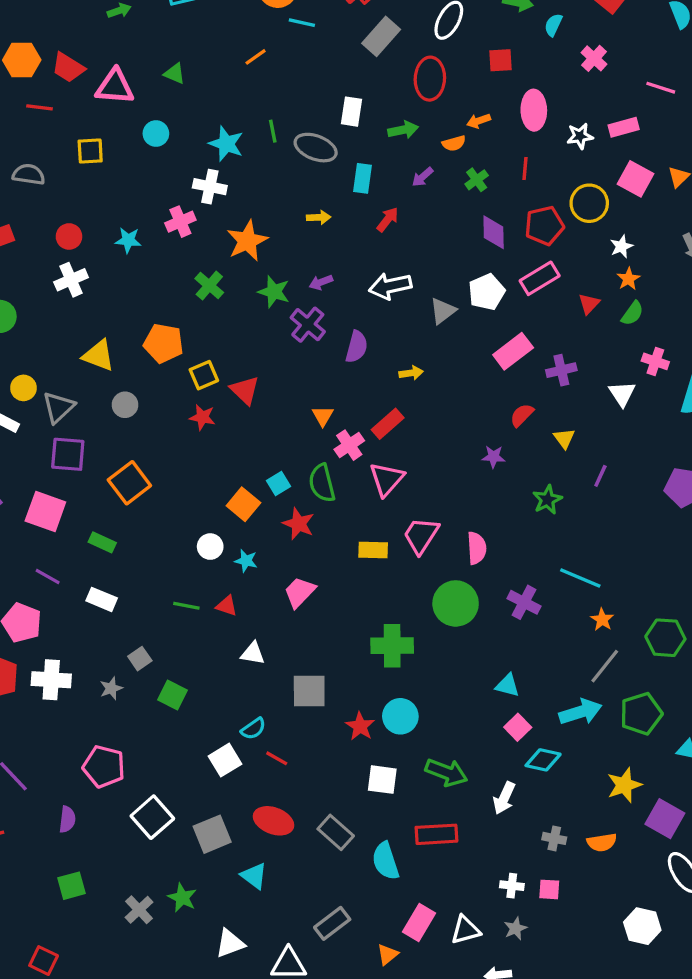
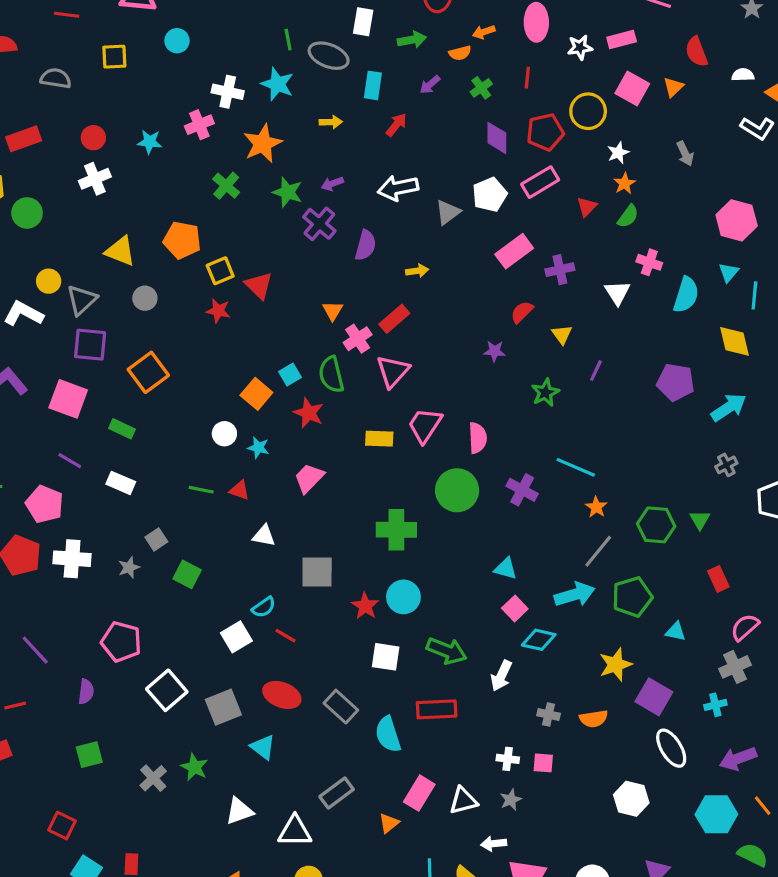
cyan star: (226, 144) -> (277, 84), moved

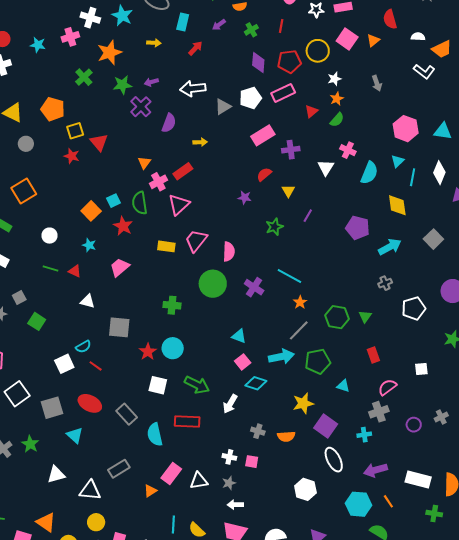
green star: (288, 192) -> (122, 85), turned -30
white circle: (224, 434) -> (49, 236), moved
green cross: (396, 530) -> (172, 305), size x0.7
white arrow: (494, 844) -> (235, 505), moved

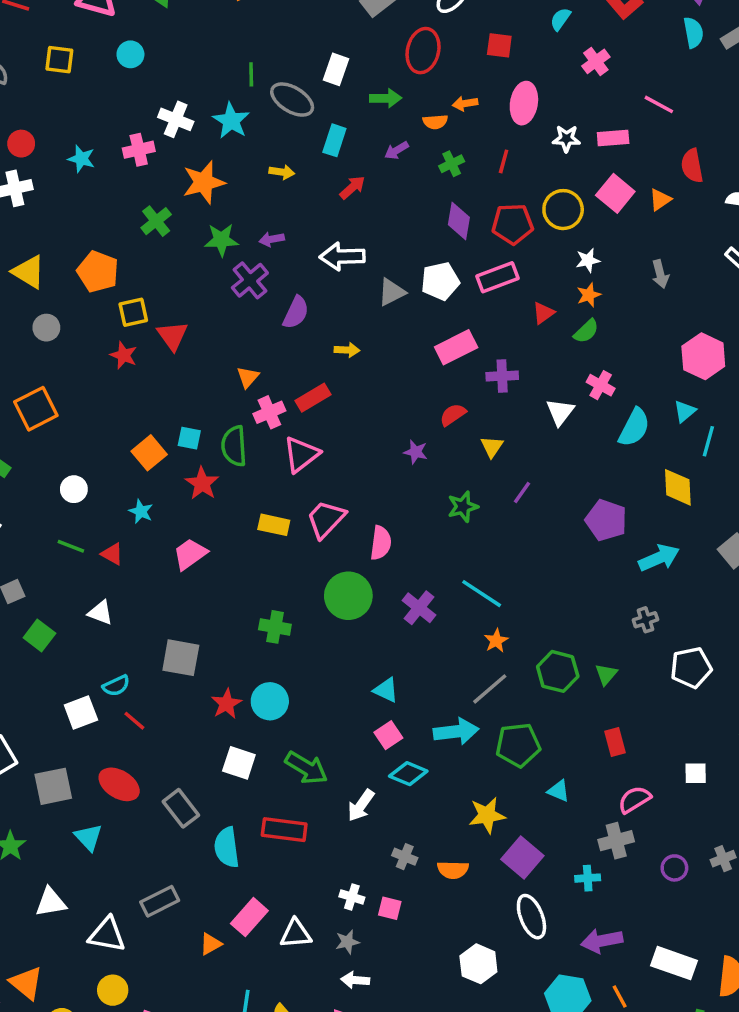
cyan square: (113, 201) -> (189, 438), turned 32
white triangle: (88, 301) -> (100, 613), moved

